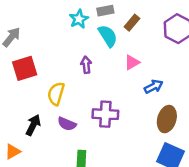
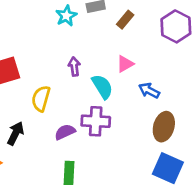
cyan semicircle: (108, 36) -> (102, 87), moved
blue arrow: (154, 87) -> (149, 91), turned -126
purple semicircle: (67, 124) -> (65, 132), moved, turned 132

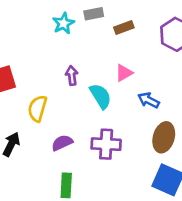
brown rectangle: (125, 20) -> (124, 27), turned 30
purple cross: (96, 121) -> (106, 144), moved

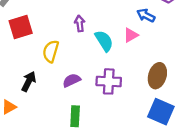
pink triangle: (124, 73) -> (131, 35), moved
blue arrow: (149, 100) -> (146, 15), moved

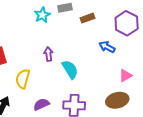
pink triangle: (131, 35) -> (126, 76), moved
brown ellipse: (157, 76) -> (117, 100), turned 60

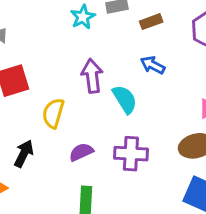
blue arrow: (107, 47) -> (153, 65), moved
purple arrow: (48, 54) -> (92, 76), size x1.5

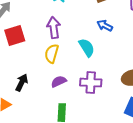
purple arrow: (92, 76) -> (54, 28), moved
yellow semicircle: (53, 113) -> (52, 54), moved

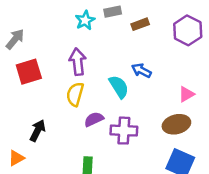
blue arrow: (105, 26) -> (141, 70), moved
purple semicircle: (59, 82) -> (94, 119), moved

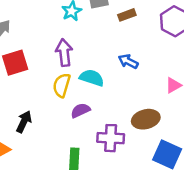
cyan semicircle: (119, 87) -> (92, 78), moved, turned -40
brown ellipse: (176, 124) -> (146, 119), moved
purple cross: (124, 131) -> (111, 138), moved

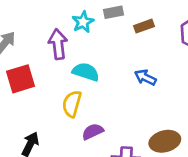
purple arrow: (64, 53) -> (58, 44), moved
cyan semicircle: (92, 78) -> (86, 72), moved

